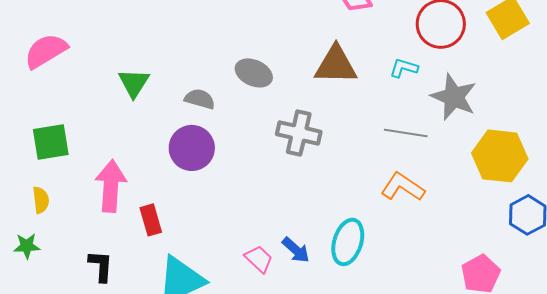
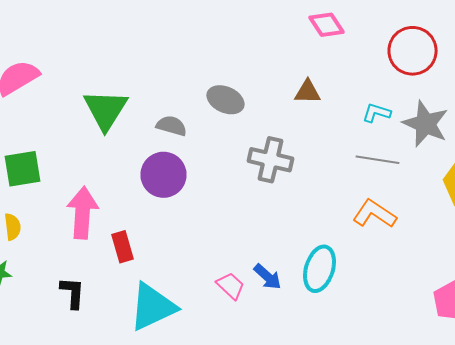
brown triangle: (336, 65) -> (308, 92), size x0.6
cyan L-shape: (404, 68) -> (376, 113), moved
green triangle: (134, 83) -> (106, 110), size x1.4

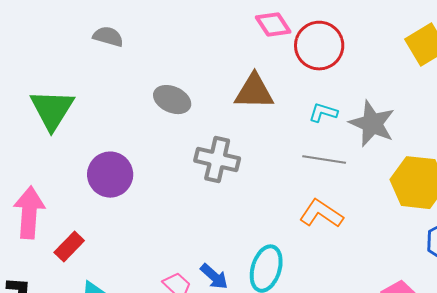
red circle: (412, 51) -> (319, 46), moved
brown triangle: (308, 92) -> (254, 92), size x1.5
gray semicircle: (172, 126) -> (108, 37), moved
red rectangle: (122, 247) -> (69, 247), turned 60

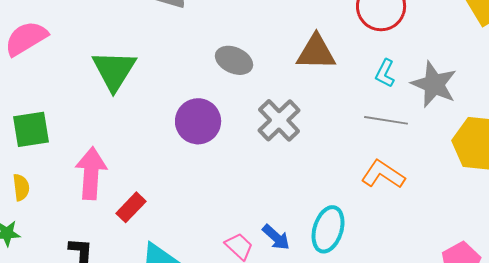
cyan L-shape: (323, 113) -> (385, 73), turned -80
gray cross: (217, 160) -> (279, 120), turned 33
purple circle: (110, 175) -> (198, 121), moved

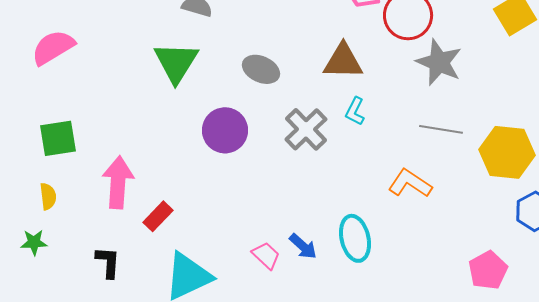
green triangle: (114, 70) -> (176, 62), moved
cyan L-shape: (385, 73) -> (355, 111), moved
gray star: (434, 84) -> (439, 62), moved
gray line: (386, 120) -> (441, 129), moved
cyan ellipse: (328, 229) -> (355, 238), turned -30

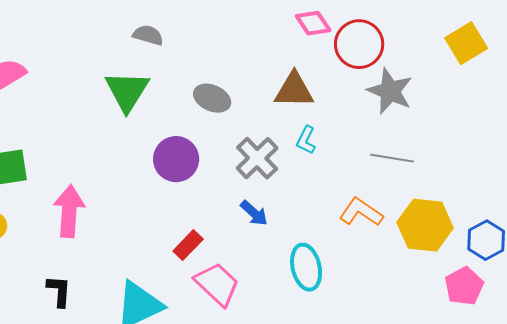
yellow hexagon: (507, 152) -> (425, 225), moved
red rectangle: (158, 216) -> (188, 245), moved
blue arrow: (303, 246) -> (254, 213), moved
pink trapezoid: (266, 255) -> (217, 284), size x1.6
pink pentagon: (488, 270) -> (464, 286), moved

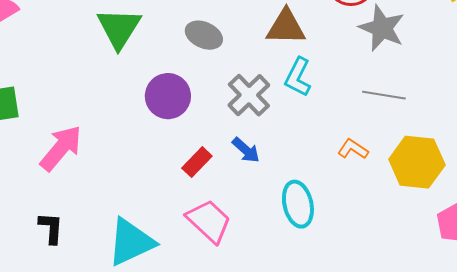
cyan L-shape: (306, 140) -> (298, 77), size x1.4
pink arrow: (69, 211) -> (61, 148), turned 36
orange L-shape: (361, 212) -> (353, 149), size x0.7
red rectangle: (188, 245) -> (197, 162), moved

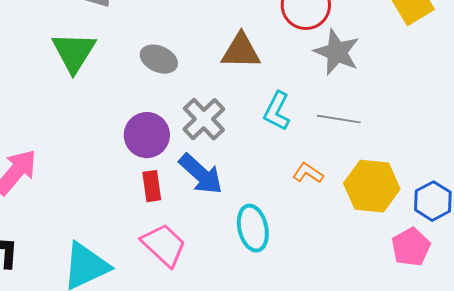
cyan L-shape: (298, 77) -> (277, 111), moved
purple circle: (168, 96) -> (147, 135), moved
blue arrow: (246, 150) -> (201, 174), size x1.6
red rectangle: (197, 162) -> (152, 186), turned -52

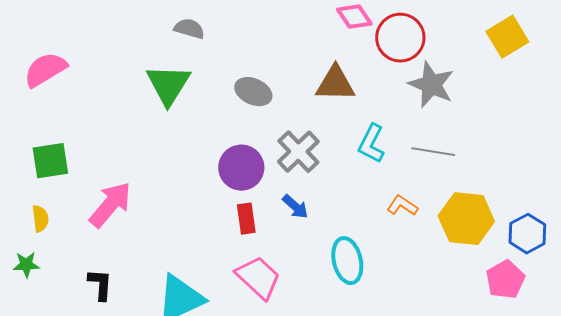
blue arrow: (201, 174) -> (295, 207), size x0.6

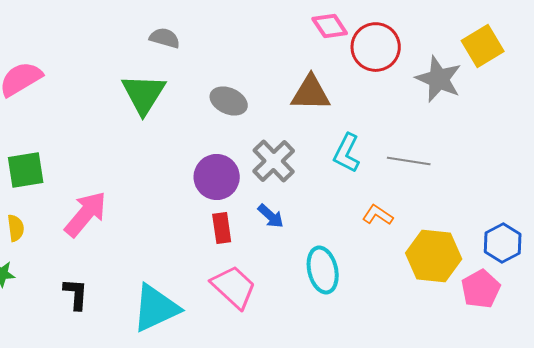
gray star: (431, 85) -> (439, 79), moved
yellow hexagon: (466, 219) -> (434, 256), moved

